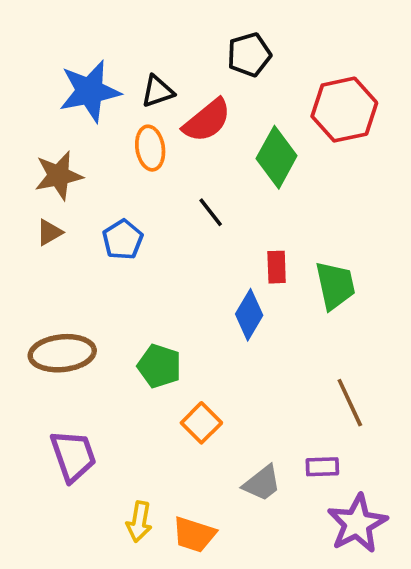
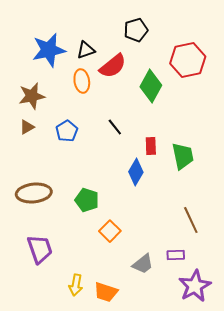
black line: (211, 212) -> (115, 127), moved

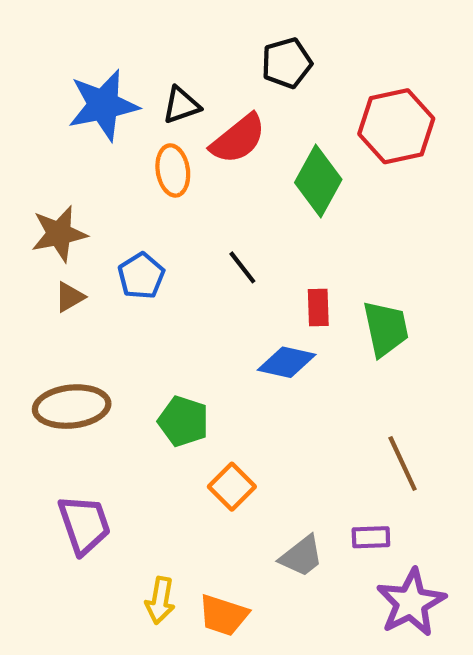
brown star: (32, 96) -> (59, 234), moved
brown triangle: (27, 127) -> (70, 297), moved
blue diamond: (136, 172) -> (287, 362), turned 72

